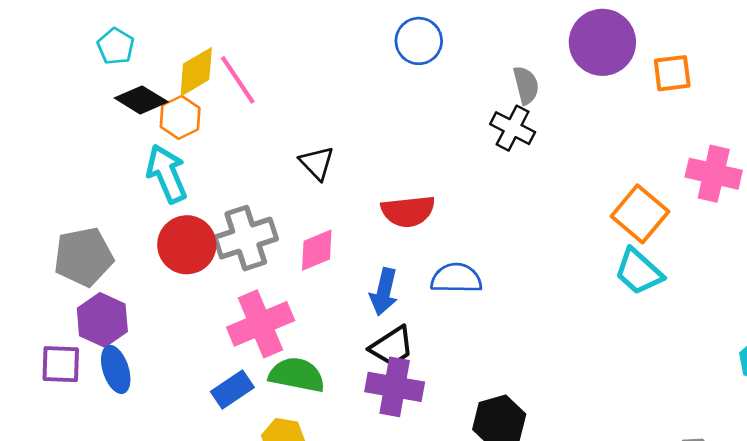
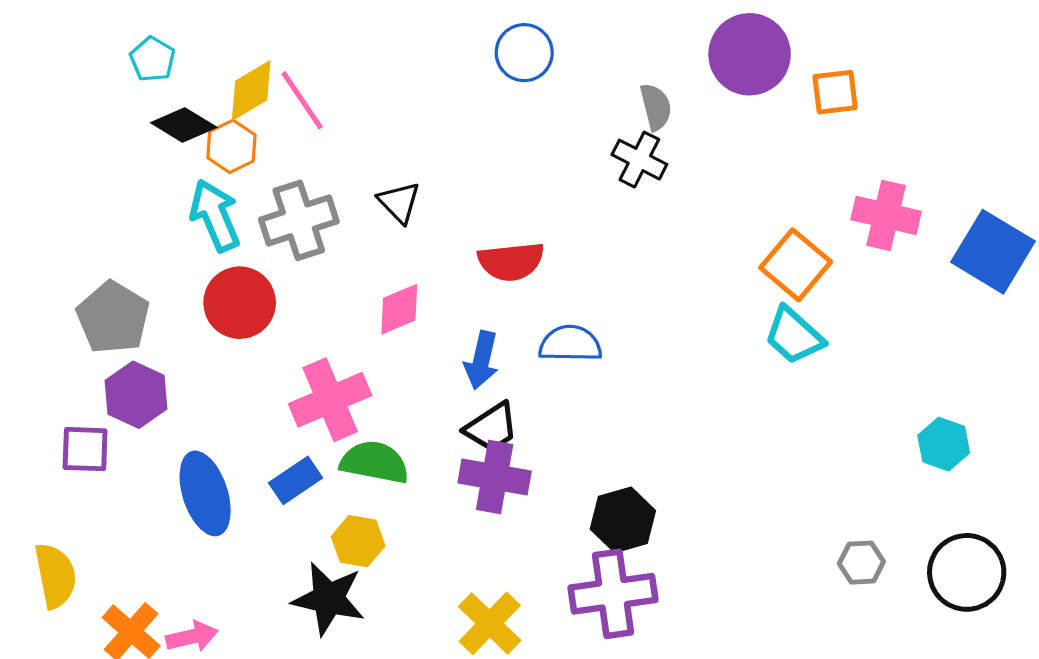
gray cross: (246, 238) -> (299, 220), moved
gray pentagon: (84, 257) -> (113, 317), turned -30
blue ellipse: (116, 369) -> (205, 493), moved, size x1.4

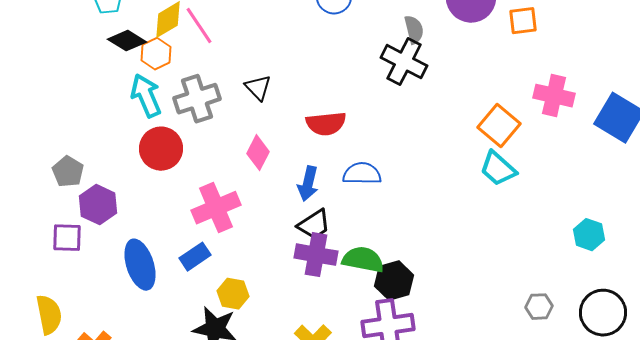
black cross: (639, 160) -> (404, 62), size x1.4
pink diamond: (399, 309) -> (258, 153), turned -40
gray pentagon: (113, 317) -> (68, 172), moved, size x0.7
green semicircle: (375, 462) -> (363, 260), moved

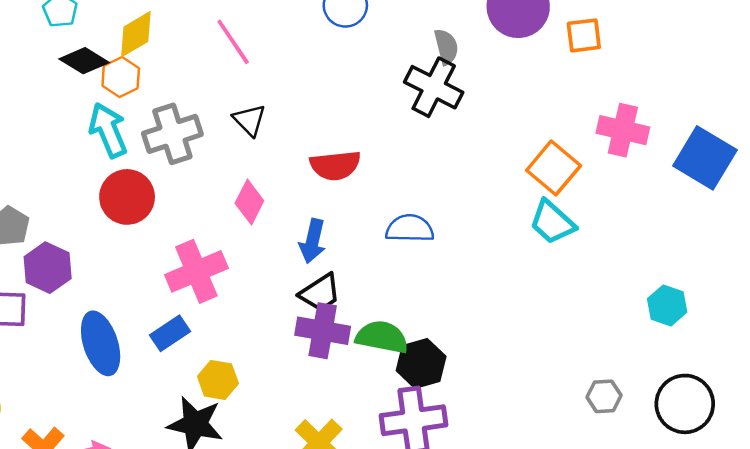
pink line: (199, 26) -> (233, 42), moved
blue semicircle: (362, 174) -> (410, 229), moved

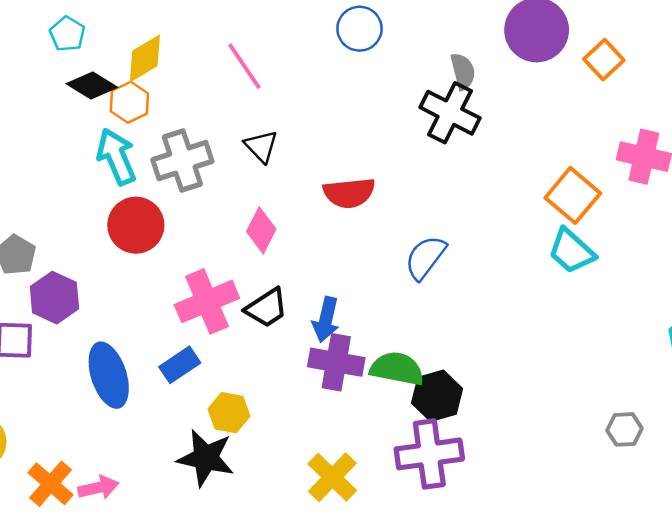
orange square: (584, 35) -> (604, 60), turned -36
blue semicircle: (410, 229) -> (425, 257), turned -54
blue arrow: (313, 241) -> (326, 320), moved
black trapezoid: (320, 293) -> (266, 308), moved

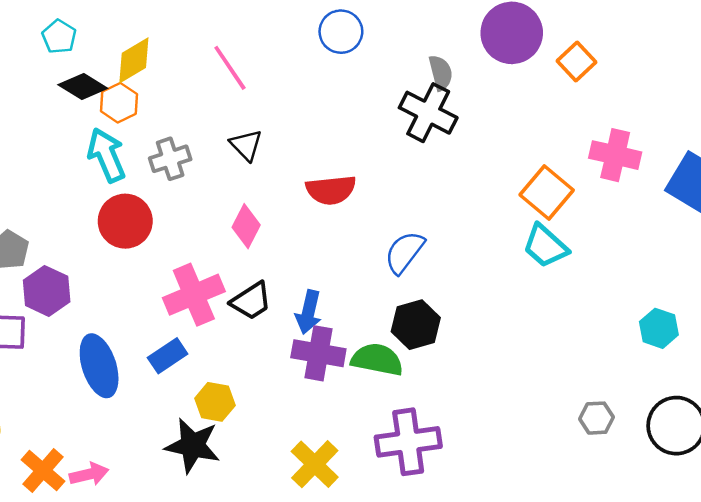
gray cross: (182, 161) -> (170, 159), size x0.7
black hexagon: (437, 396) -> (416, 325), moved

